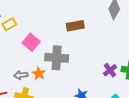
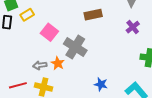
gray cross: (57, 58) -> (75, 47), turned 30
purple cross: (110, 70) -> (133, 27), moved

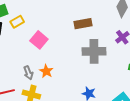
gray cross: (75, 47) -> (94, 51), moved, turned -35
gray arrow: (40, 65) -> (28, 73), turned -104

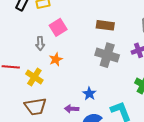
gray arrow: (28, 73) -> (40, 43), moved

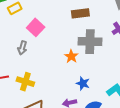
gray arrow: (40, 43) -> (22, 48), turned 32
orange star: (56, 59) -> (71, 56), moved

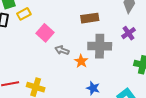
gray arrow: (22, 48) -> (62, 50), moved, turned 96

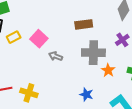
yellow rectangle: (24, 14) -> (14, 37), moved
orange star: (81, 61) -> (108, 70), moved

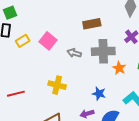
gray arrow: (56, 56) -> (74, 53), moved
yellow cross: (29, 93) -> (57, 85), moved

